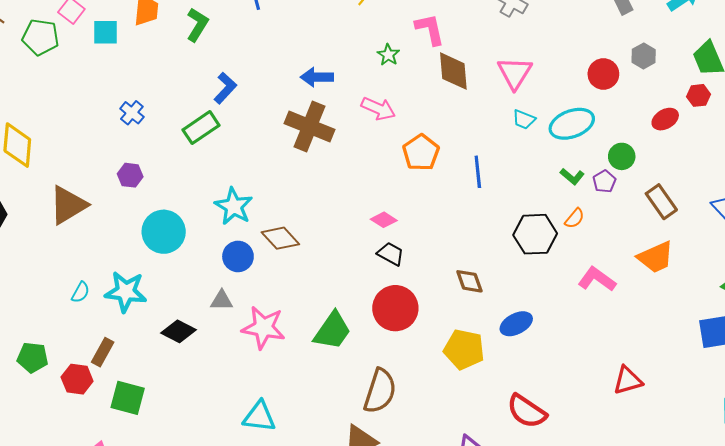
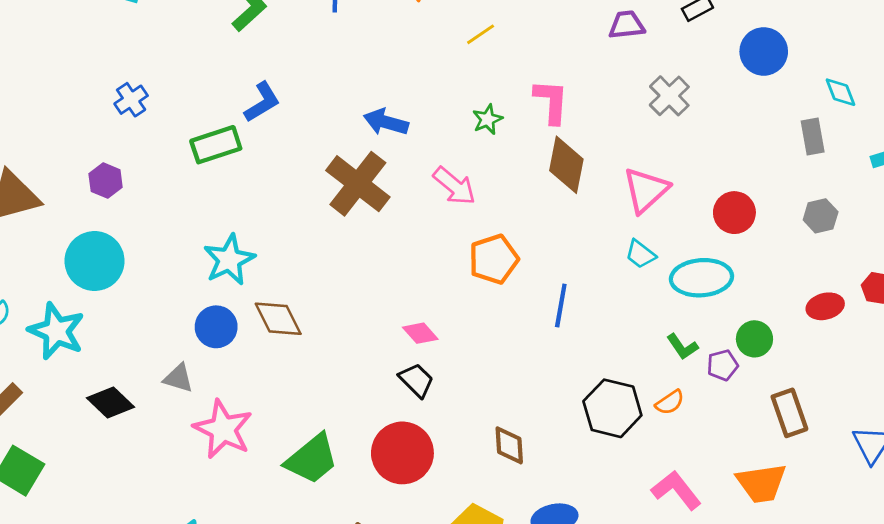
red circle: (603, 74) -> (734, 213), moved
cyan circle: (164, 232) -> (95, 261), moved

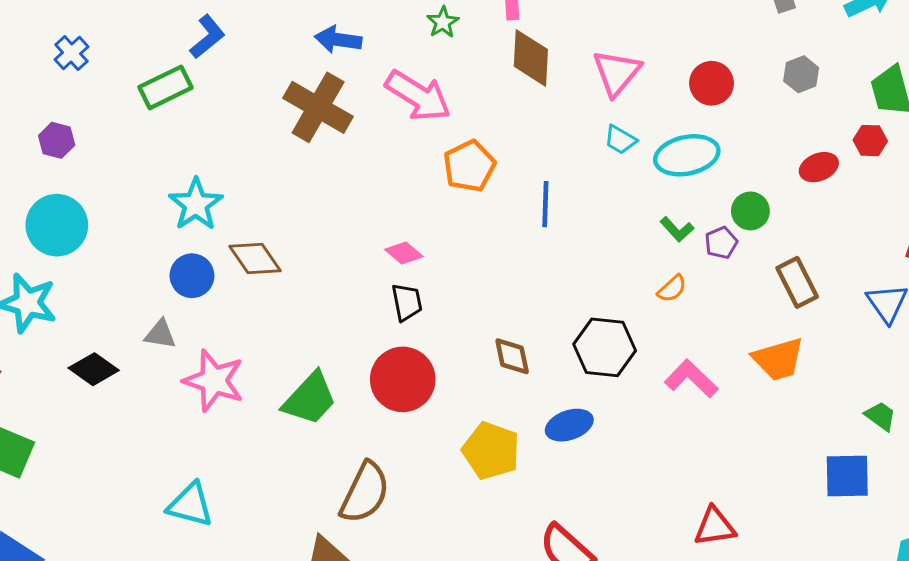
pink arrow: (454, 186) -> (418, 96), size x1.4
black trapezoid: (416, 380) -> (407, 302), turned 42
black hexagon: (612, 408) -> (605, 347), moved

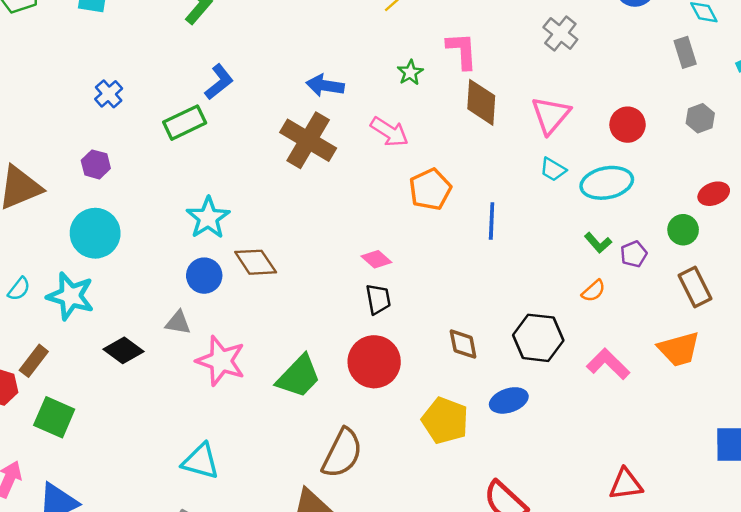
pink arrow: (418, 96) -> (389, 132), size x0.7
green circle: (750, 211) -> (683, 230), moved

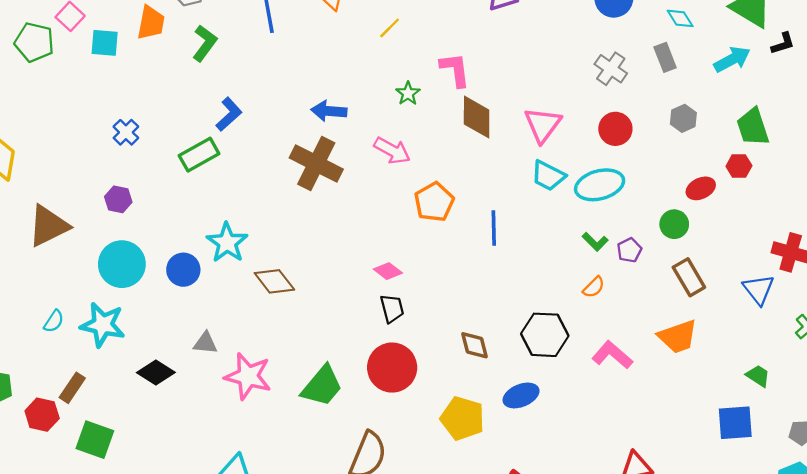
gray cross: (560, 33) -> (611, 69), moved
cyan trapezoid: (553, 170) -> (548, 176), size x1.4
blue circle: (204, 276) -> (183, 270), moved

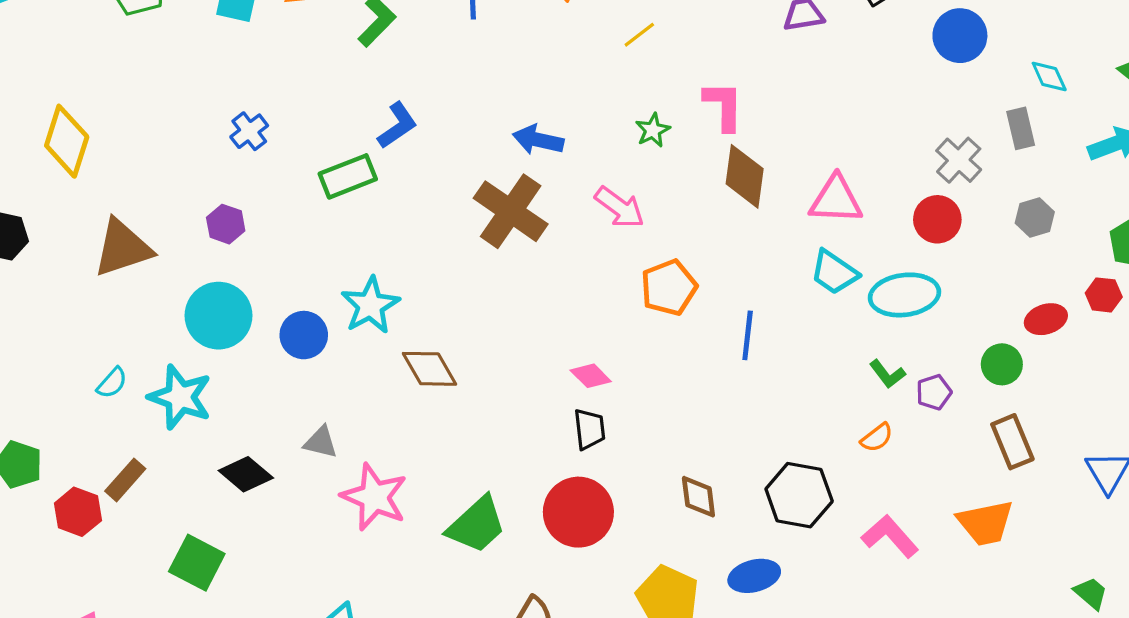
gray cross: (611, 69) -> (959, 160), moved
pink triangle: (543, 125) -> (836, 200), turned 48
green square: (95, 440) -> (197, 563), moved

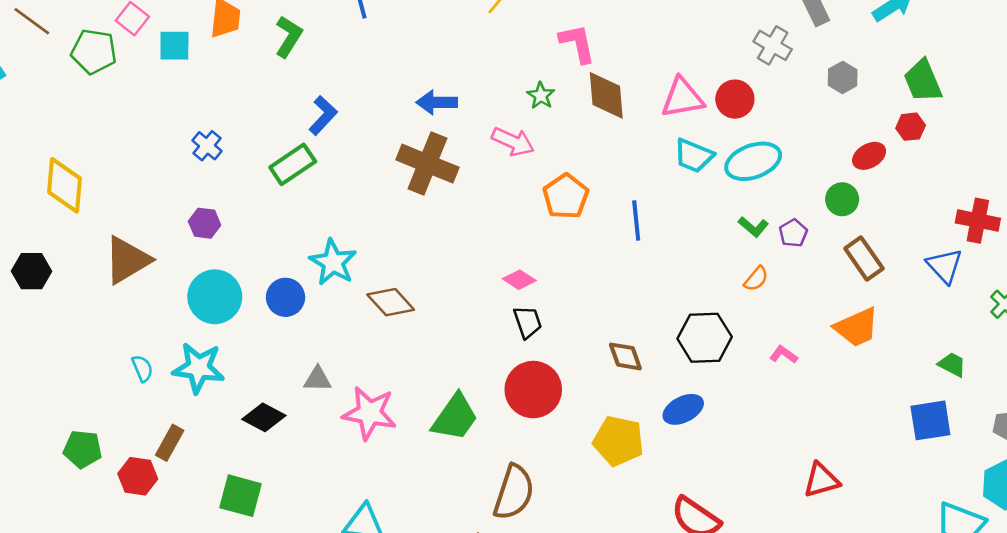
green star: (653, 130) -> (541, 96), moved
red circle: (937, 219) -> (735, 99), moved
cyan semicircle: (112, 383) -> (142, 368), turned -52
pink L-shape: (890, 536) -> (784, 354), size x0.6

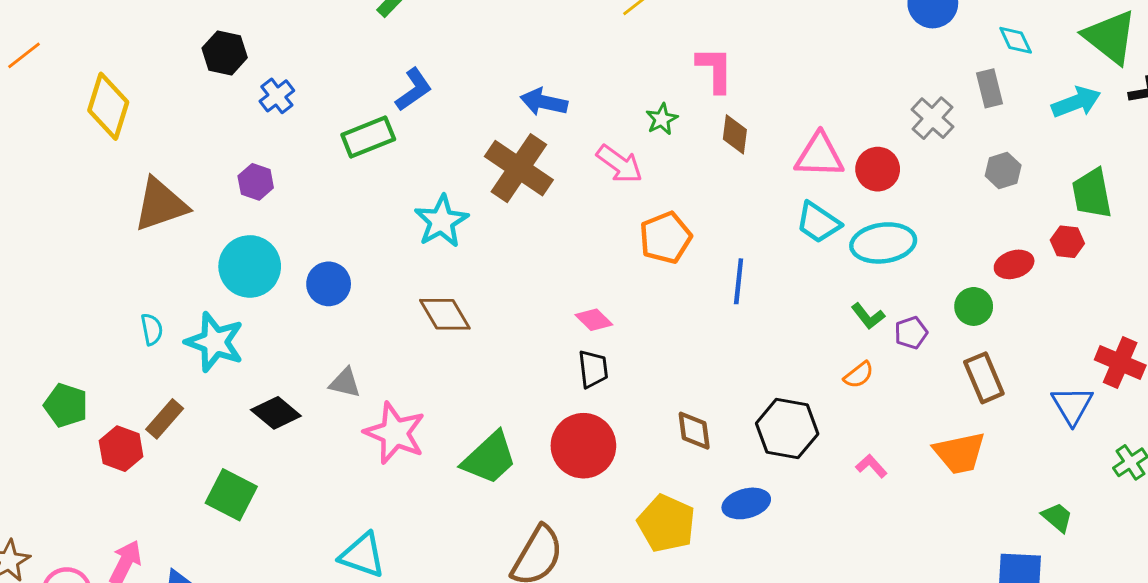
brown diamond: (606, 95) -> (735, 134), size x0.7
cyan star: (333, 262) -> (441, 221), moved
black hexagon: (31, 271) -> (225, 53), moved

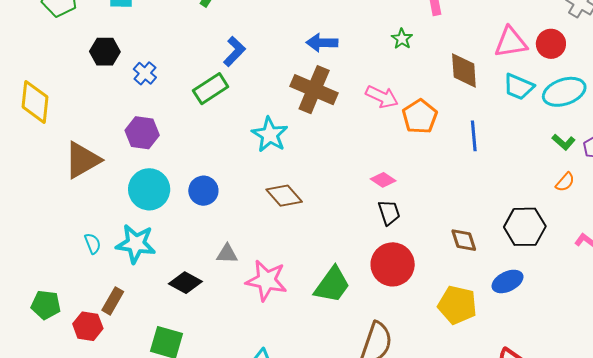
brown diamond: (735, 134) -> (464, 70), moved, size x1.4
pink arrow: (620, 164) -> (382, 97), moved
purple hexagon: (256, 182) -> (142, 133), size x1.4

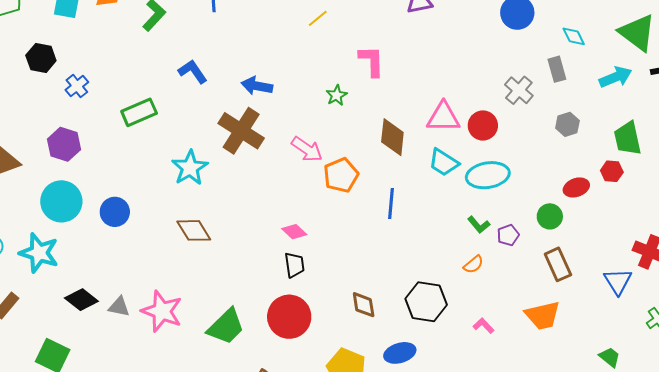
blue L-shape: (234, 51) -> (193, 71), moved, turned -88
gray triangle: (227, 254) -> (119, 307), moved

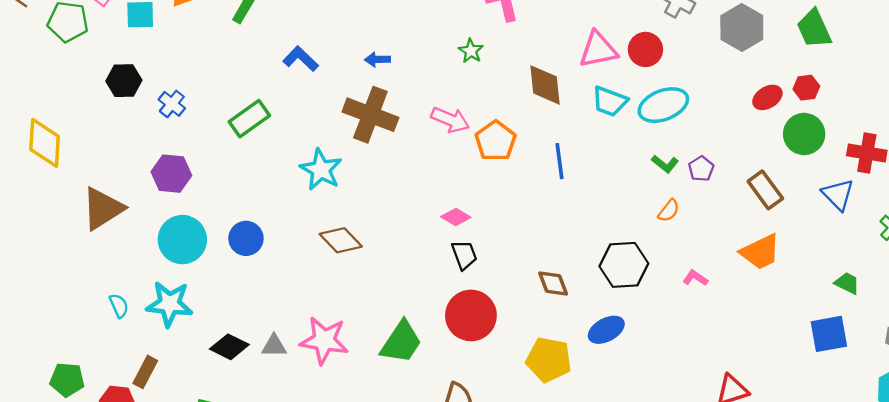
blue arrow: (257, 86) -> (377, 59), size x0.7
gray hexagon: (567, 124) -> (742, 28), size x1.6
red hexagon: (612, 171) -> (806, 88), moved
green circle: (550, 216) -> (804, 134), moved, size x1.4

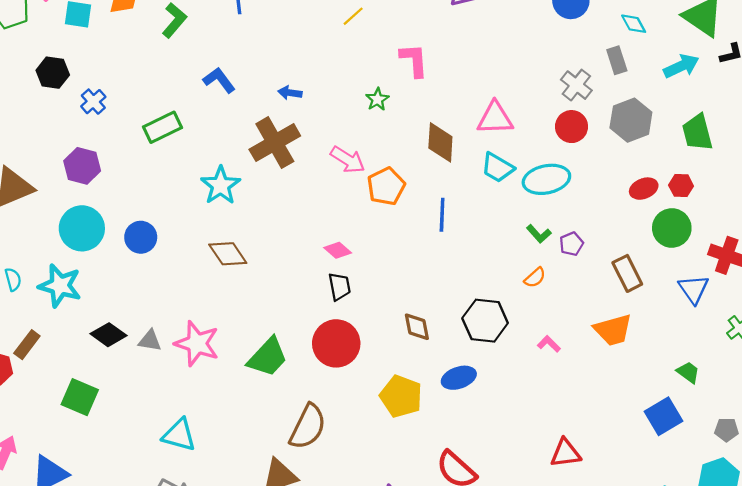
red circle: (645, 49) -> (572, 127), moved
brown cross: (370, 115) -> (275, 143), turned 30
blue square: (829, 334) -> (663, 416), turned -30

